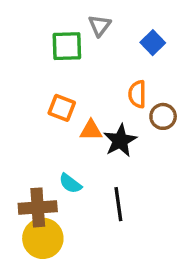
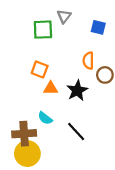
blue square: (153, 43) -> (98, 27), turned -32
orange triangle: (91, 130) -> (51, 88), moved
black line: (118, 204) -> (76, 131), turned -35

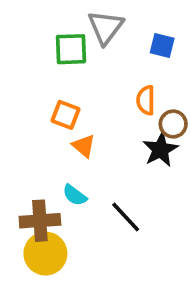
gray triangle: (64, 16) -> (106, 27), size x1.5
orange triangle: (51, 88) -> (84, 146), turned 40
black star: (77, 90) -> (160, 150), moved

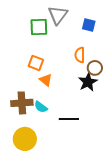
black line: (126, 217) -> (69, 119), turned -48
brown cross: (40, 221) -> (22, 103), moved

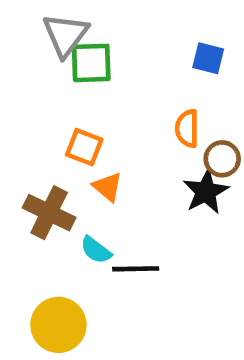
gray triangle: (58, 15) -> (65, 35), moved
brown cross: (22, 103) -> (49, 213), moved, turned 30
black line: (69, 119) -> (136, 269), moved

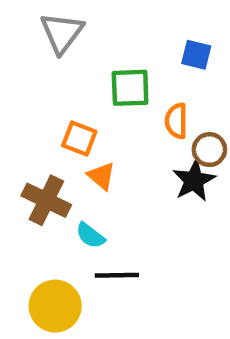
green square: (91, 63) -> (130, 88), moved
black line: (136, 269) -> (117, 275), moved

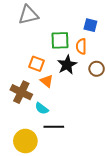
gray triangle: (62, 33) -> (28, 15), turned 40
orange semicircle: (176, 121) -> (81, 46), moved
black star: (194, 180) -> (67, 65), moved

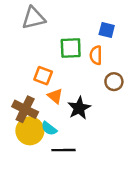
black star: (67, 65) -> (79, 108), moved
yellow circle: (25, 141) -> (30, 131), moved

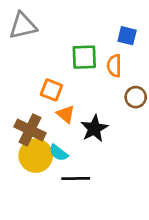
gray triangle: (33, 18) -> (23, 26), moved

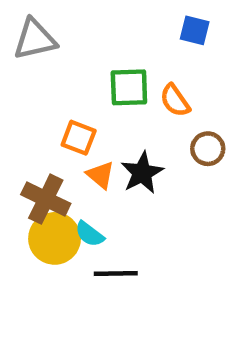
blue square: (127, 36) -> (195, 30), moved
orange semicircle: (114, 66) -> (175, 101), turned -35
black star: (94, 128) -> (142, 173), moved

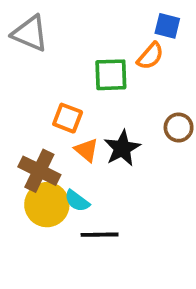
gray triangle: (35, 39) -> (30, 33), turned 36
orange semicircle: (175, 101) -> (150, 56), moved, turned -104

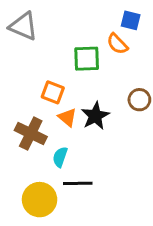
orange semicircle: (150, 56) -> (117, 44), turned 95
cyan semicircle: (77, 201) -> (60, 157), turned 72
yellow circle: (47, 205) -> (40, 200), moved

